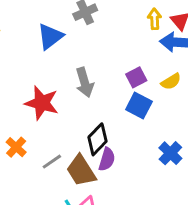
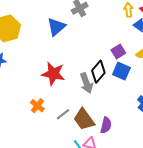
gray arrow: (85, 82) -> (86, 83), moved
black diamond: (97, 139) -> (98, 72), moved
purple semicircle: (107, 159) -> (106, 125), moved

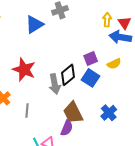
gray line: (63, 114) -> (27, 110), turned -56
brown trapezoid: (84, 119) -> (73, 113), moved

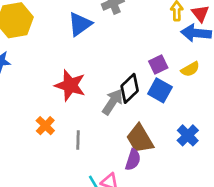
gray arrow: (55, 84) -> (113, 102), turned -132

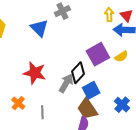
blue triangle: (80, 24) -> (39, 28), turned -36
purple square: (158, 64) -> (98, 54), size x1.6
blue square: (160, 90) -> (91, 90), moved, turned 36

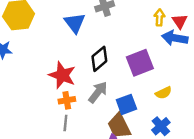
yellow semicircle: (121, 56) -> (164, 93), moved
black diamond: (78, 73) -> (99, 59), moved
orange cross: (18, 103) -> (67, 100), moved, turned 32

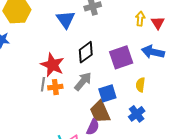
blue arrow: (175, 38) -> (153, 52), moved
yellow semicircle: (164, 93) -> (140, 85), turned 120
gray line: (65, 123) -> (43, 84), moved

